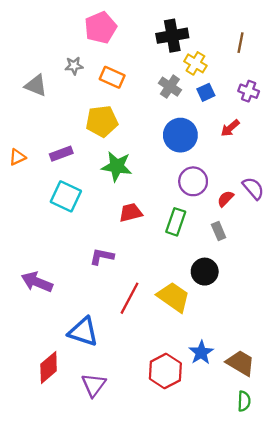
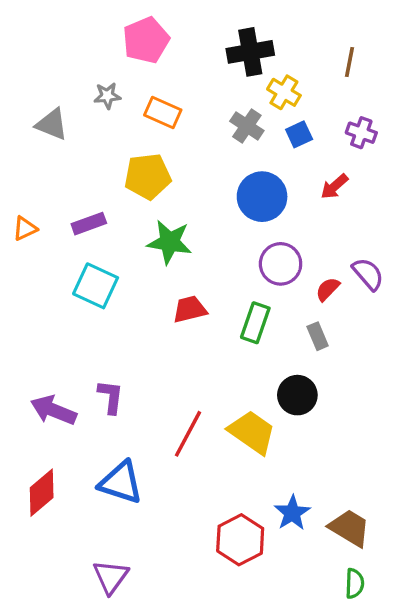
purple L-shape: (102, 257) -> (111, 397), moved, turned 85
red diamond: (49, 368) -> (42, 493), moved
purple triangle: (94, 385) -> (111, 577), moved

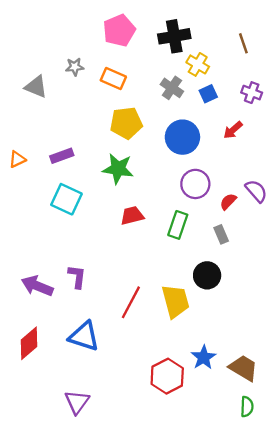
pink pentagon: (146, 40) -> (119, 30), moved
brown line: (350, 62) -> (243, 43), turned -30
yellow pentagon: (148, 176) -> (126, 123), moved
yellow trapezoid: (252, 432) -> (175, 301), turned 40

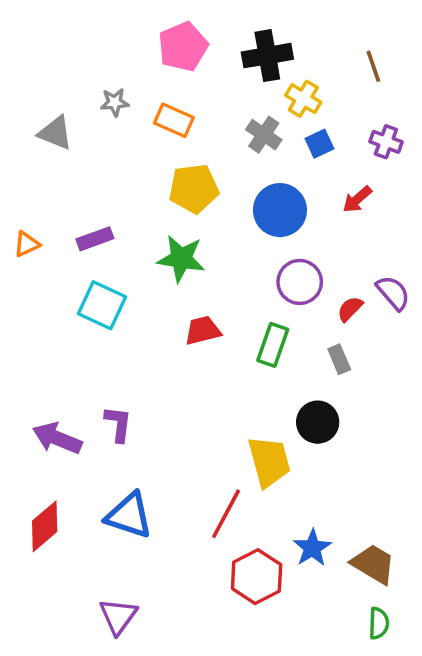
red line: (131, 302) -> (226, 514), moved

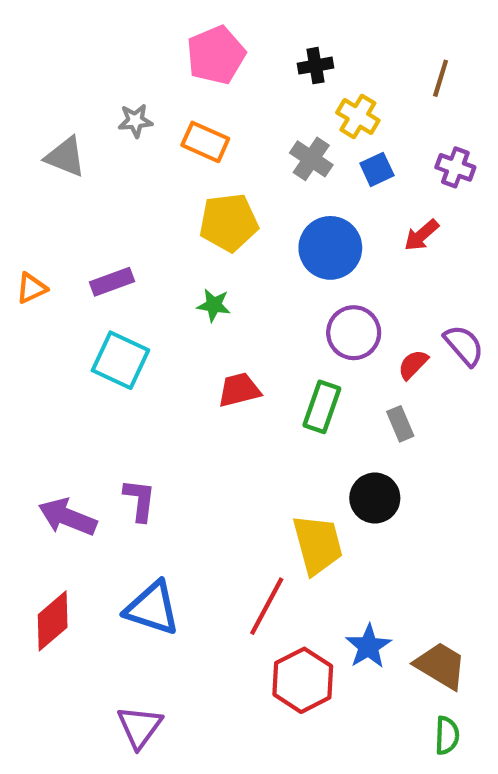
black cross: (267, 56) -> (315, 66), size x0.6
brown line: (373, 66) -> (441, 78), turned 36
green star: (181, 259) -> (214, 305), size x0.6

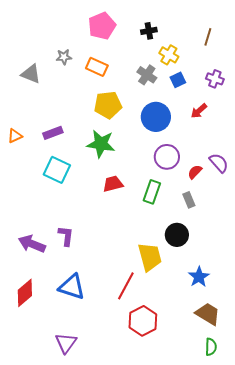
green star: (214, 305) -> (101, 144), size x1.8
blue star: (368, 646) -> (199, 277), moved

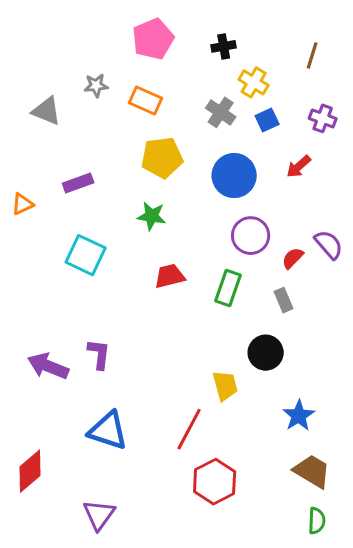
purple rectangle: (53, 133) -> (78, 183), moved
green star: (101, 144) -> (152, 216), size x0.7
yellow trapezoid: (150, 257) -> (225, 386), size x0.7
red diamond: (25, 293) -> (30, 471), moved

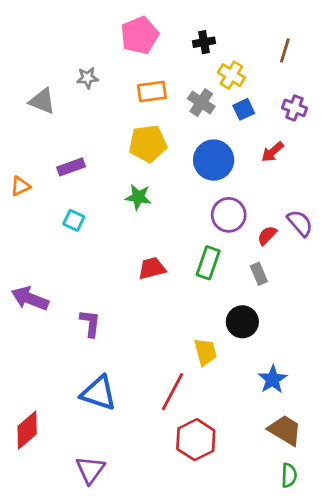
orange rectangle: (146, 100) -> (152, 91), moved, turned -32
cyan square: (86, 255) -> (74, 220), moved, size x0.6
red trapezoid: (170, 276) -> (152, 268), moved
purple arrow: (48, 366) -> (30, 298), moved

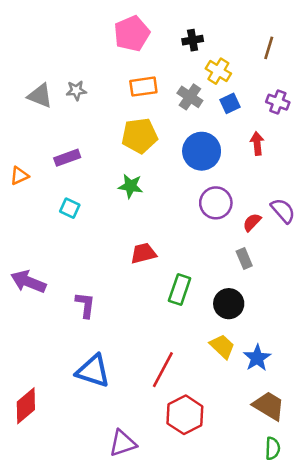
gray star: (87, 78) -> (76, 90), moved
red arrow: (273, 152) -> (257, 143), turned 125
green rectangle: (208, 263) -> (180, 289), moved
yellow trapezoid: (205, 352) -> (222, 346), moved, turned -32
purple triangle: (90, 470) -> (123, 443), moved, turned 36

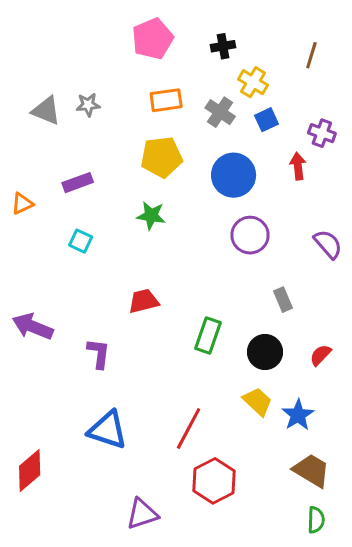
purple cross: (278, 102) -> (322, 133), moved
red semicircle: (252, 222) -> (320, 355), moved
red trapezoid: (143, 253) -> (144, 301), moved

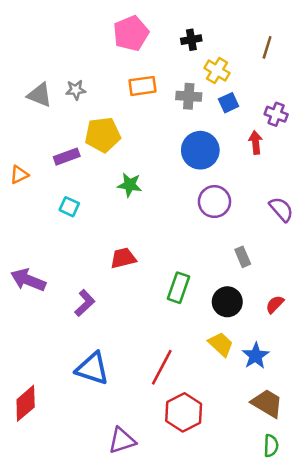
gray cross: (220, 112) -> (189, 96), turned -30
yellow pentagon: (162, 157) -> (103, 135), moved
purple L-shape: (99, 354) -> (85, 303), turned 40

